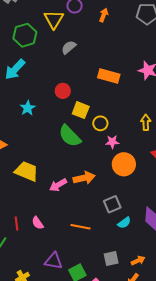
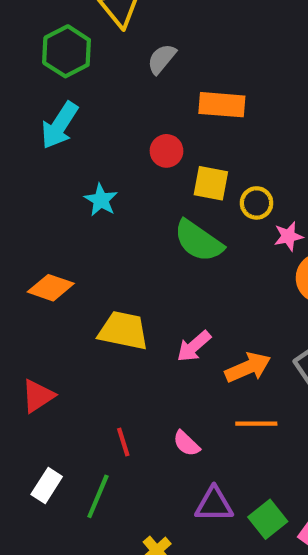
orange rectangle: (109, 76) -> (222, 105), moved
orange arrow: (84, 178) -> (248, 367), moved
pink semicircle: (38, 223) -> (186, 443), moved

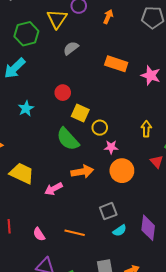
orange rectangle: (222, 105) -> (116, 64), moved
orange arrow: (248, 367) -> (82, 172), moved

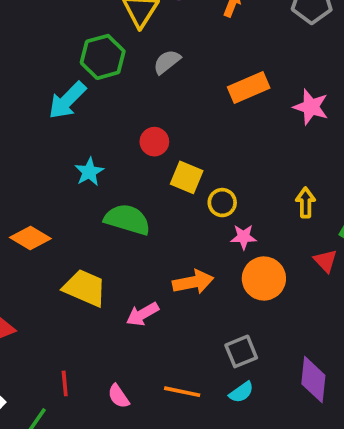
green hexagon: (26, 34) -> (103, 57), moved
orange rectangle: (116, 64) -> (249, 88), turned -40
green semicircle: (68, 139) -> (127, 220), moved, turned 150
cyan semicircle: (120, 231) -> (241, 392), moved

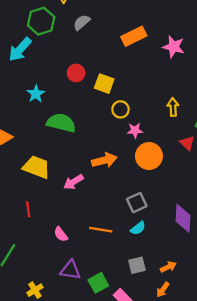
yellow square: (187, 177) -> (104, 84), moved
red line: (65, 383) -> (28, 209), moved

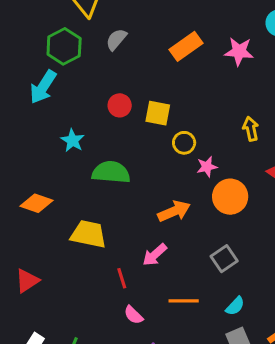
pink arrow: (73, 182) -> (155, 255), moved
red line: (28, 209) -> (122, 278), moved
cyan semicircle: (138, 228) -> (235, 306), moved

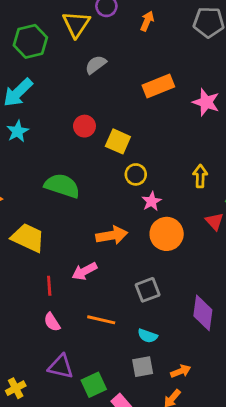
green hexagon: (64, 46) -> (30, 41), moved
cyan star: (73, 140) -> (18, 131), moved
pink star: (207, 167) -> (152, 201), turned -30
cyan semicircle: (235, 306) -> (148, 336), turned 54

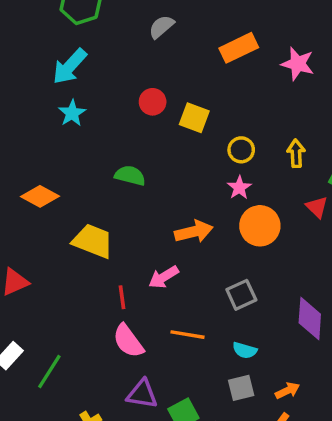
yellow circle: (136, 174) -> (241, 150), moved
green semicircle: (62, 186) -> (130, 176), size x0.7
pink semicircle: (52, 322) -> (128, 341), size x1.5

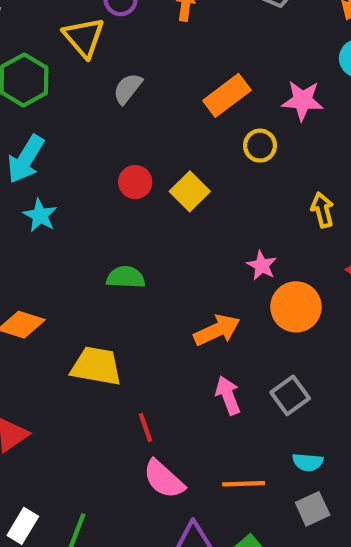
yellow square: (194, 118) -> (190, 191), turned 36
yellow circle: (241, 150) -> (260, 146), moved
pink arrow: (164, 277) -> (228, 395), moved, turned 112
orange line: (187, 335) -> (244, 484), moved

